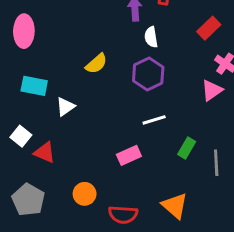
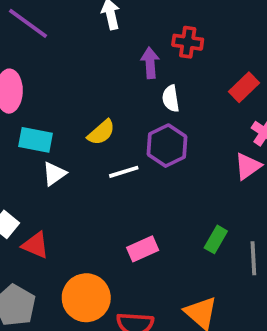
cyan rectangle: (34, 86) -> (35, 140), moved
white triangle: (65, 107) -> (54, 174), moved
white line: (154, 120) -> (124, 172), moved
orange circle: (85, 194) -> (86, 298), size x1.6

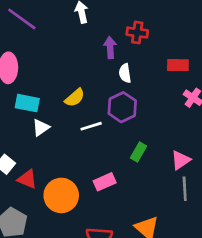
red rectangle: (244, 87) -> (178, 65), turned 45
pink triangle: (248, 166) -> (181, 160), moved
green rectangle: (216, 239) -> (139, 152), moved
orange circle: (86, 298) -> (61, 195), moved

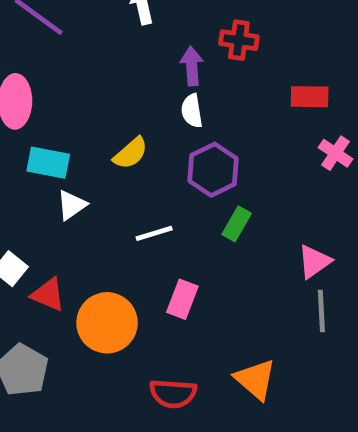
white semicircle: (125, 73) -> (192, 111), moved
white line: (91, 126) -> (154, 233), moved
green rectangle: (139, 152) -> (237, 224), moved
pink rectangle: (105, 182) -> (182, 299), turned -45

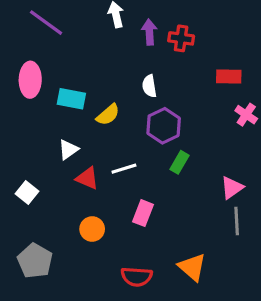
purple arrow: (192, 66) -> (149, 32), moved
cyan rectangle: (48, 163) -> (71, 99), moved
red triangle: (48, 295) -> (87, 178), moved
orange circle: (107, 323) -> (92, 229), size x0.6

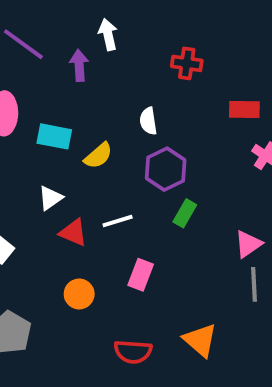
purple arrow: (149, 32) -> (79, 65), moved

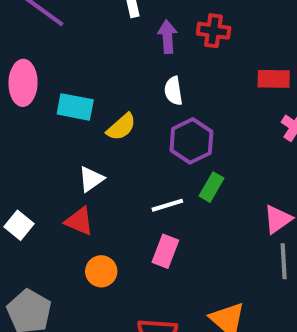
purple arrow: (79, 65) -> (167, 37), moved
white triangle: (50, 198) -> (91, 179), moved
white line: (118, 221) -> (167, 205), moved
red triangle: (73, 233) -> (79, 221), moved

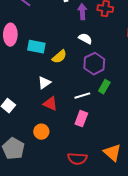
white semicircle: (173, 91) -> (85, 39), turned 128
red triangle: (79, 221) -> (50, 104), moved
orange circle: (101, 271) -> (41, 132), moved

